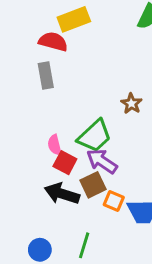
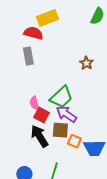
brown star: (131, 104) -> (86, 63), moved
brown square: (93, 185) -> (60, 130), turned 30
black arrow: (62, 194) -> (39, 136), turned 40

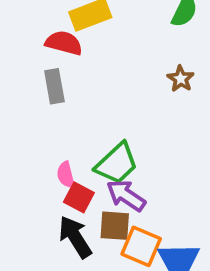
brown star: (86, 63) -> (181, 79), moved
orange square: (74, 141) -> (141, 246), size x1.5

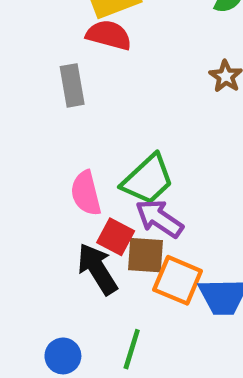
red semicircle: (64, 43) -> (109, 35), moved
pink semicircle: (66, 175) -> (86, 193), size x1.4
red square: (79, 197) -> (116, 237), moved

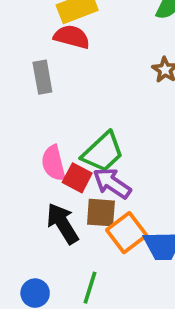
red square: (116, 237) -> (77, 178), moved
orange square: (178, 280) -> (127, 233), turned 30

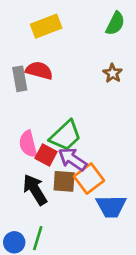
red semicircle: (72, 37) -> (39, 71), moved
orange square: (127, 233) -> (89, 179), moved
green line: (90, 288) -> (38, 238), moved

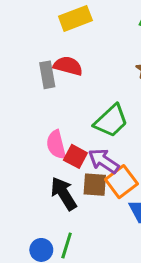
green trapezoid: (65, 136) -> (111, 121), moved

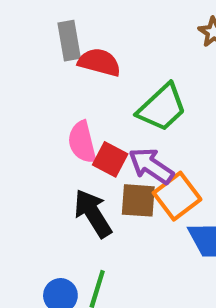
red semicircle: (68, 66) -> (99, 62), moved

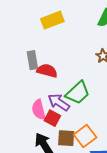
purple arrow: (151, 166) -> (59, 102), moved

